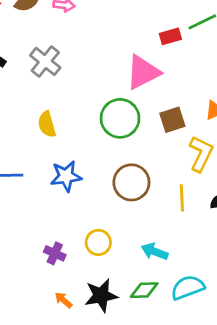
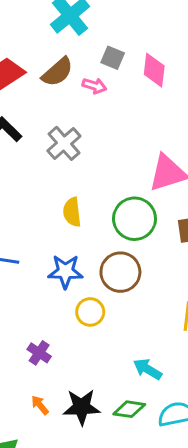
yellow semicircle: (47, 124) -> (72, 212), moved
brown circle: (131, 182) -> (120, 272), moved
yellow circle: (98, 242) -> (90, 312), moved

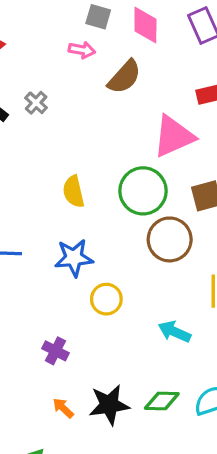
brown semicircle: (57, 72) -> (124, 77), moved
gray cross: (64, 143) -> (36, 103), moved, size x0.6
brown circle: (120, 272) -> (170, 239), moved
cyan arrow: (148, 369) -> (174, 332), moved

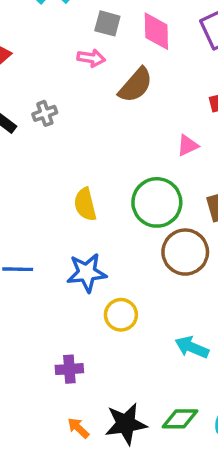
gray cross: (36, 103) -> (45, 113), turned 30
pink triangle: (174, 136) -> (188, 146), size x0.5
purple cross: (55, 351) -> (69, 369), turned -30

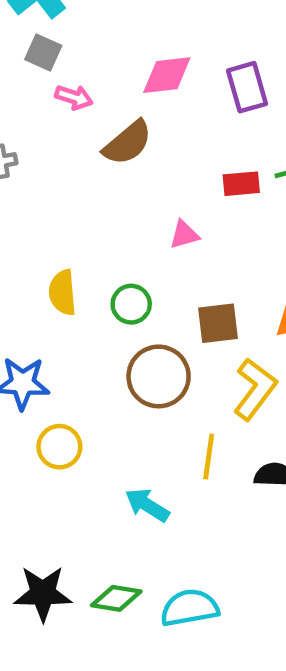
gray square: (107, 23) -> (43, 52), moved
pink diamond: (156, 31) -> (167, 75), turned 75
green circle: (157, 202) -> (131, 304), size x0.6
yellow semicircle: (85, 204) -> (62, 293), moved

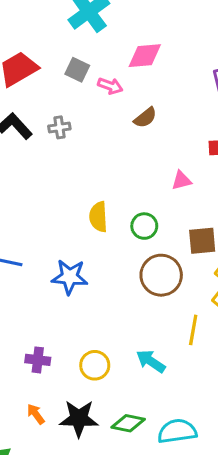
gray square: (43, 52) -> (77, 70), moved
pink diamond: (167, 75) -> (145, 56), moved
brown semicircle: (128, 143) -> (145, 118), size x0.7
yellow circle: (59, 447) -> (95, 365), moved

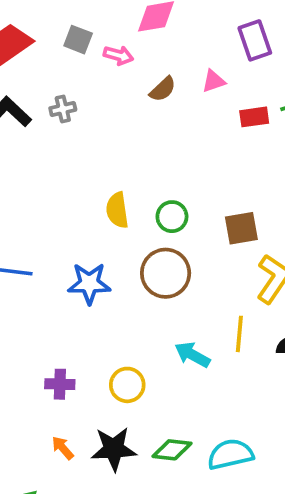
pink triangle: (181, 180) -> (214, 81), moved
brown circle: (161, 275) -> (166, 273), moved
cyan arrow: (151, 361) -> (192, 355), moved

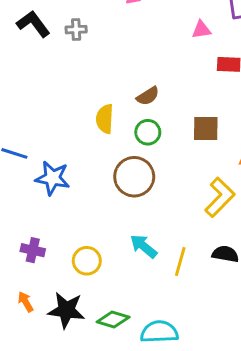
brown semicircle: (163, 89) -> (148, 96), moved
brown square: (241, 228) -> (206, 128), moved
blue star: (89, 283) -> (53, 178), moved
yellow line: (239, 334) -> (180, 261), moved

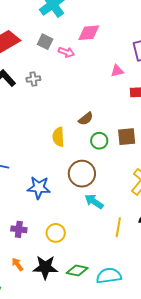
green circle: (148, 132) -> (99, 141), moved
blue star: (53, 178) -> (39, 188), moved
cyan arrow: (144, 246) -> (94, 202), moved

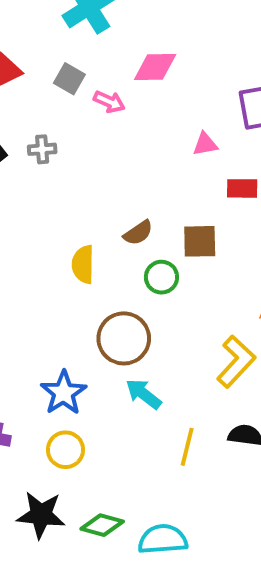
brown square: (127, 137) -> (200, 241), moved
blue star: (39, 188) -> (64, 393), moved, turned 30

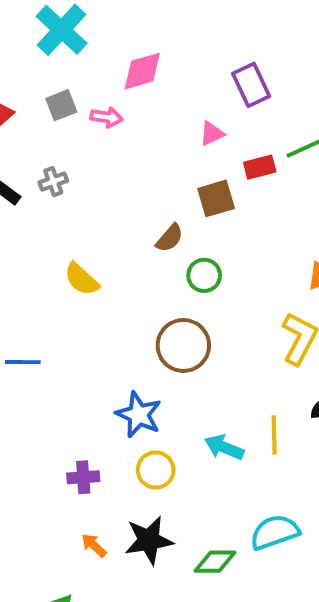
gray square: (69, 79) -> (61, 105), turned -36
brown square: (200, 241) -> (216, 198), moved
yellow semicircle: (83, 264) -> (82, 279), moved, turned -33
cyan arrow: (144, 394) -> (224, 447), moved
green diamond: (102, 525) -> (215, 562), moved

